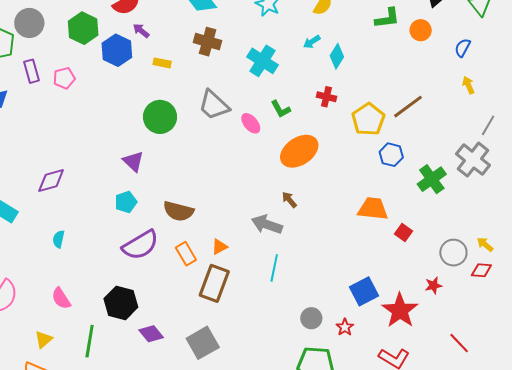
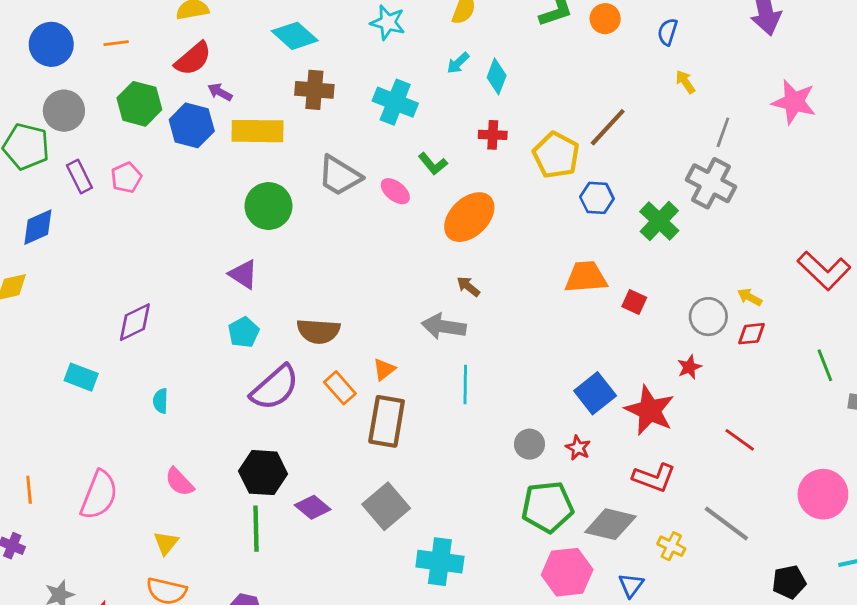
yellow rectangle: (162, 63) -> (257, 131), size x2.0
green line: (90, 341) -> (256, 529), moved

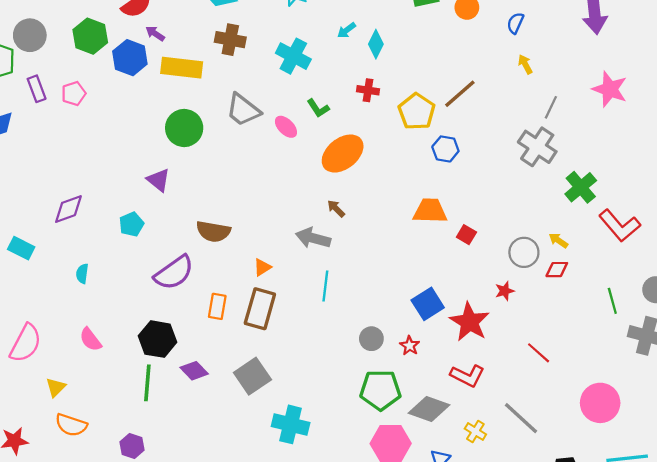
green cross: (659, 221) -> (581, 187), moved
cyan pentagon: (244, 332) -> (131, 224), moved
orange rectangle: (340, 388) -> (217, 306), moved, turned 45
yellow triangle: (166, 543) -> (56, 387), moved

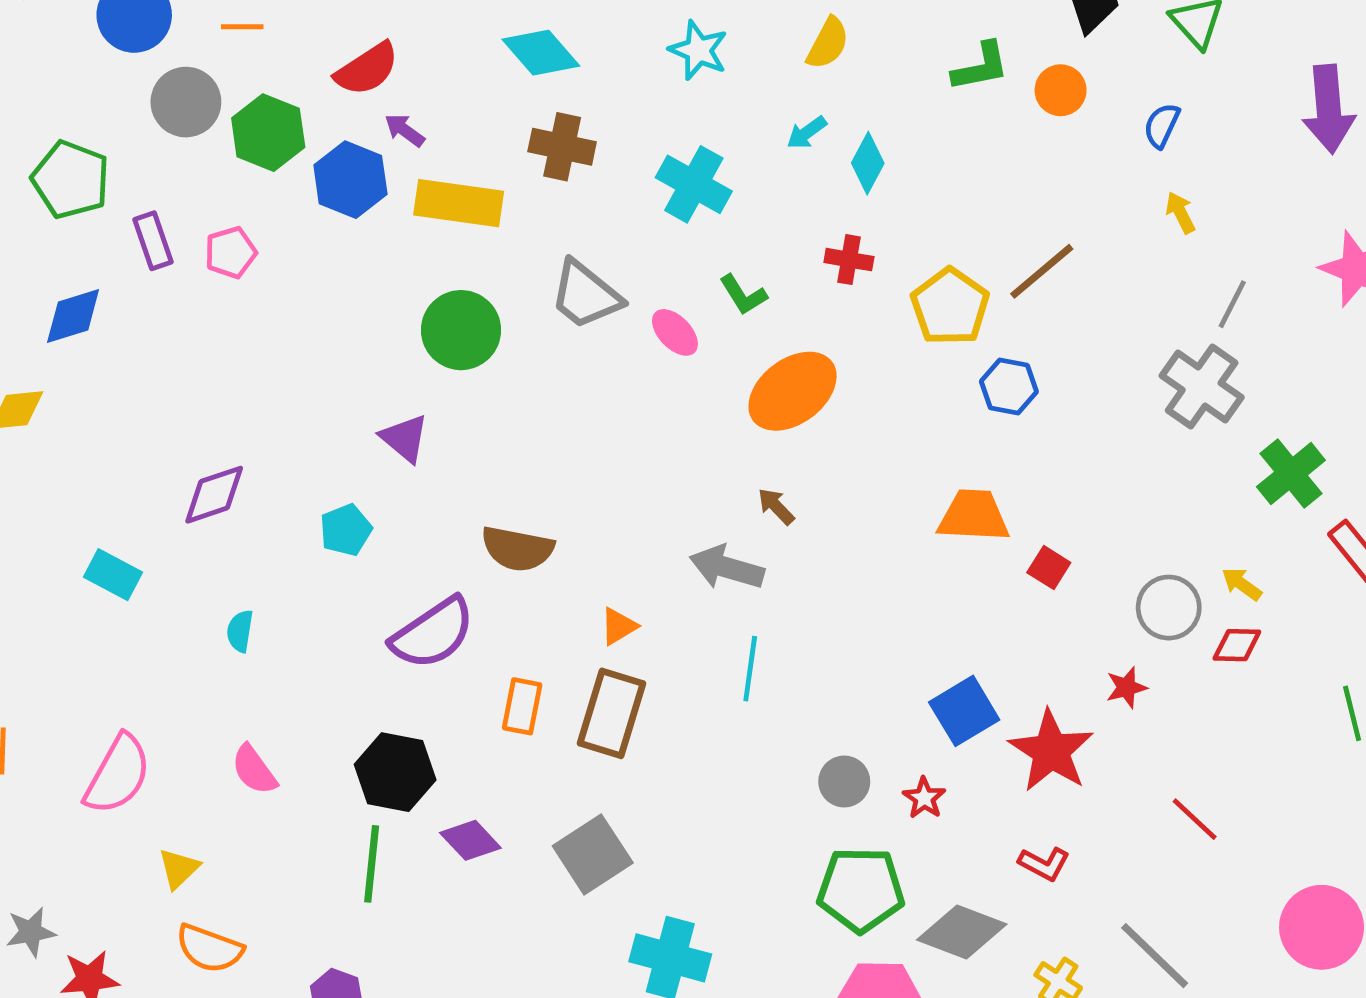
gray circle: (30, 35) -> (186, 102), moved
red L-shape: (467, 376) -> (1044, 864), size x0.7

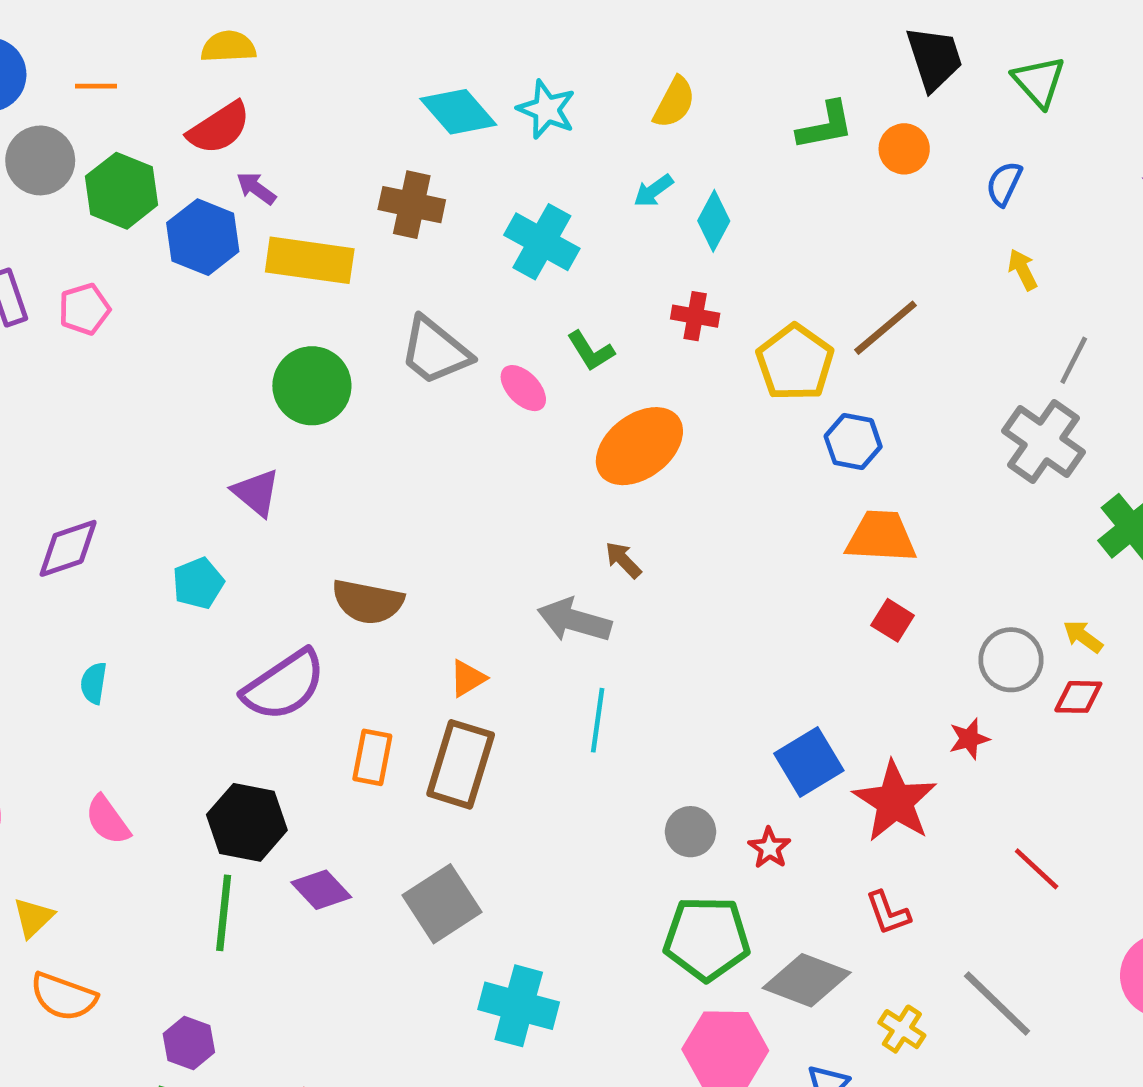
cyan diamond: (541, 53) -> (458, 112), moved
orange trapezoid: (974, 516) -> (881, 537), moved
red L-shape: (1044, 864) -> (888, 913), turned 42

